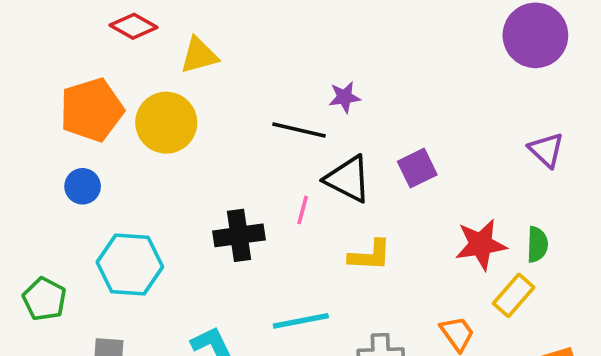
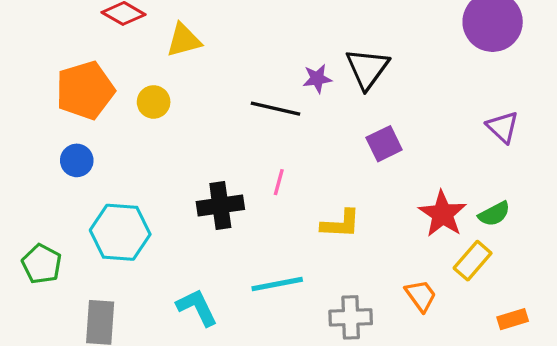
yellow circle: (166, 123) -> (154, 102), size x0.6
black triangle: (348, 179) -> (367, 69), moved, turned 39
red star: (481, 244) -> (442, 214), turned -30
green semicircle: (537, 244) -> (494, 214), turned 60

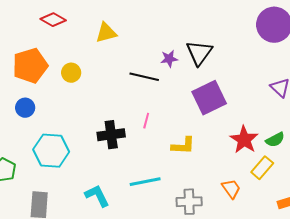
yellow triangle: (184, 40) -> (106, 33), moved
purple square: (384, 144) -> (209, 98), size x1.6

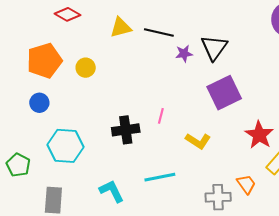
black line: (144, 77) -> (159, 32), moved
yellow L-shape: (183, 146) -> (198, 141), turned 30
gray cross: (189, 202) -> (218, 197), moved

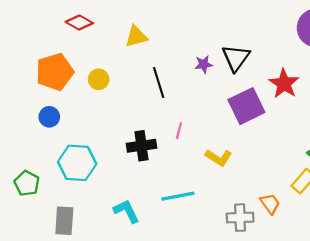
black line: (159, 32) -> (159, 83), moved, turned 60
red star: (259, 135) -> (284, 84), moved

